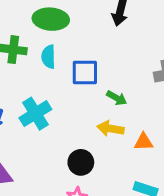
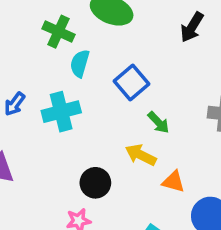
cyan semicircle: (48, 57) -> (80, 63), moved
blue square: (85, 72) -> (131, 83), turned 32

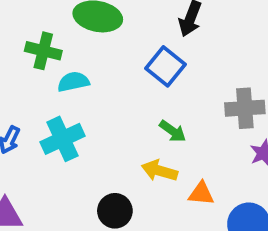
cyan semicircle: (80, 63) -> (73, 82), turned 72
blue square: (131, 83) -> (165, 66), moved

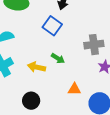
yellow arrow: (159, 171) -> (37, 67), moved

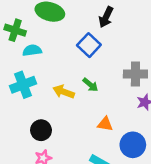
black circle: (31, 101) -> (41, 130), moved

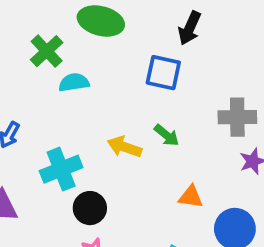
green cross: (15, 30) -> (47, 51), turned 30
blue square: (89, 45) -> (163, 73), turned -30
cyan cross: (23, 85) -> (61, 169), moved

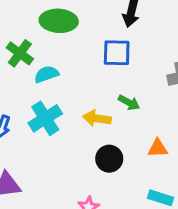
cyan cross: (61, 169) -> (45, 118), moved
black circle: (90, 208) -> (109, 159), moved

